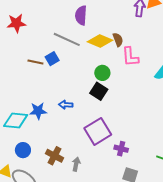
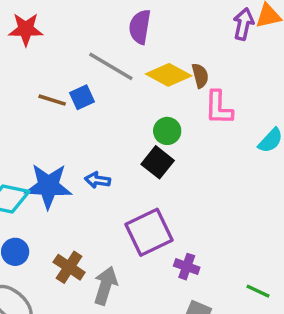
blue star: (38, 111) -> (48, 186), size x1.5
gray arrow: (76, 164) -> (105, 286), size x1.5

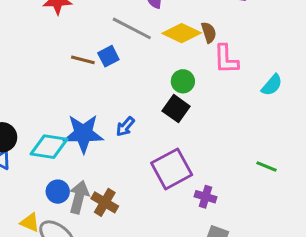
blue arrow: (98, 180) -> (125, 127), turned -55
gray arrow: (105, 286) -> (79, 197), moved
green line: (258, 291) -> (266, 166), moved

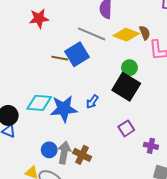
blue square: (108, 56) -> (77, 54), size x1.6
black square: (176, 109) -> (126, 87), size x1.5
cyan diamond: (49, 147) -> (39, 103), moved
purple square: (172, 169) -> (126, 128), size x0.6

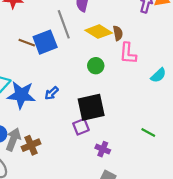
gray line: (92, 34) -> (64, 24), turned 36
black square: (126, 87) -> (91, 107), moved, turned 36
brown cross: (82, 155) -> (31, 145), turned 30

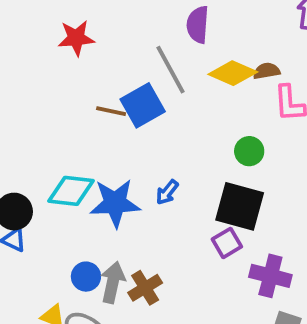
brown semicircle: (118, 33) -> (267, 71), turned -80
green circle: (96, 66) -> (249, 151), moved
black square: (91, 107) -> (240, 206), turned 36
purple cross: (103, 149) -> (270, 276), size x1.5

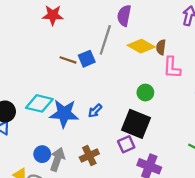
gray line: (170, 70) -> (105, 40), turned 40
brown semicircle: (267, 71) -> (161, 47), turned -80
blue square: (143, 105) -> (87, 59), size x0.7
brown cross: (145, 288) -> (89, 155), moved

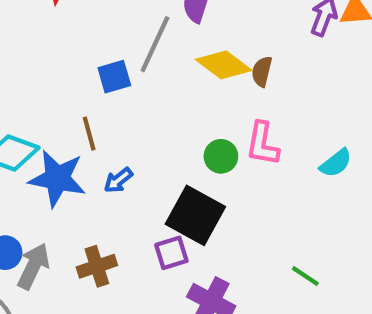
brown line: (68, 60) -> (89, 134), moved, turned 49
pink L-shape: (172, 68) -> (262, 144), moved

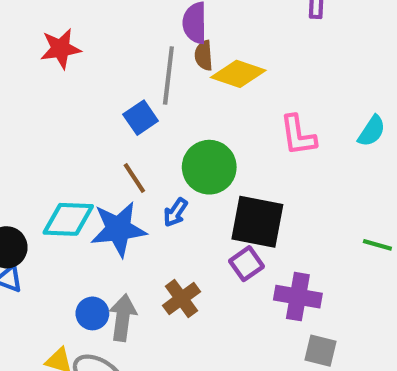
brown semicircle: (262, 71) -> (204, 56), moved
green circle: (221, 156) -> (209, 167), moved, size x1.6

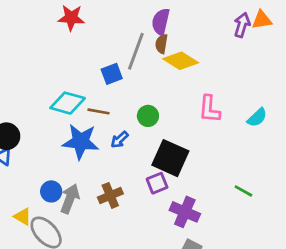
green circle: (209, 167) -> (148, 116), size x0.6
brown line: (134, 178) -> (99, 111), turned -60
cyan diamond: (68, 219) -> (68, 103), moved

